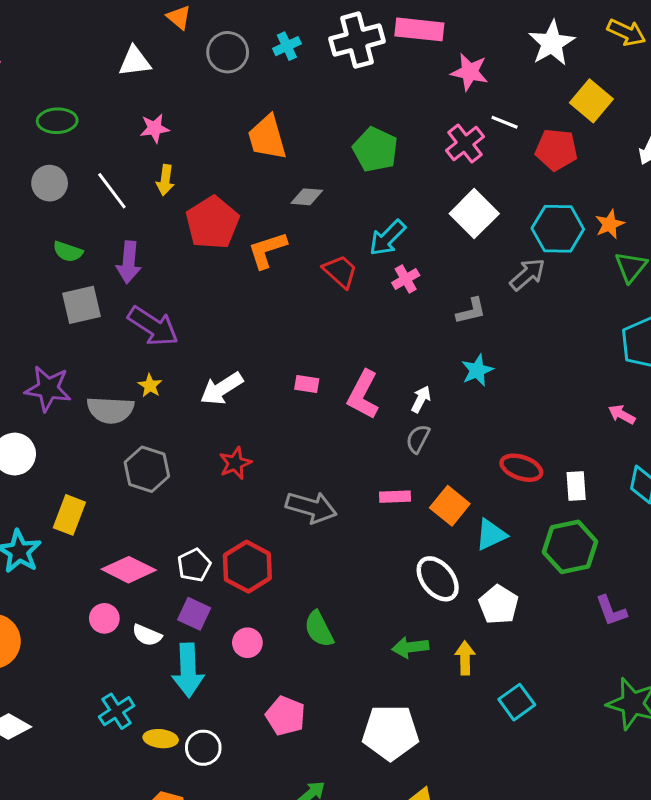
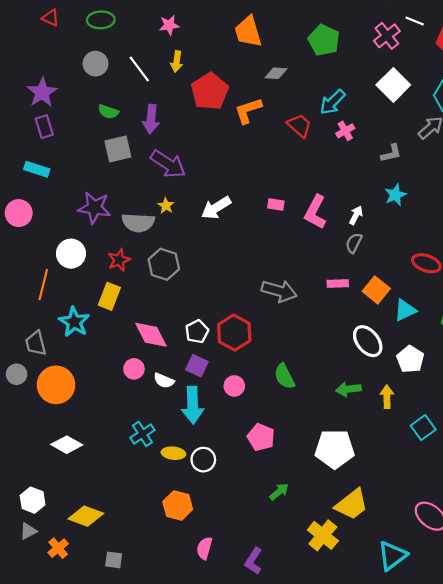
red star: (235, 463) -> (119, 260), moved
pink diamond: (129, 570) -> (151, 335), turned 36

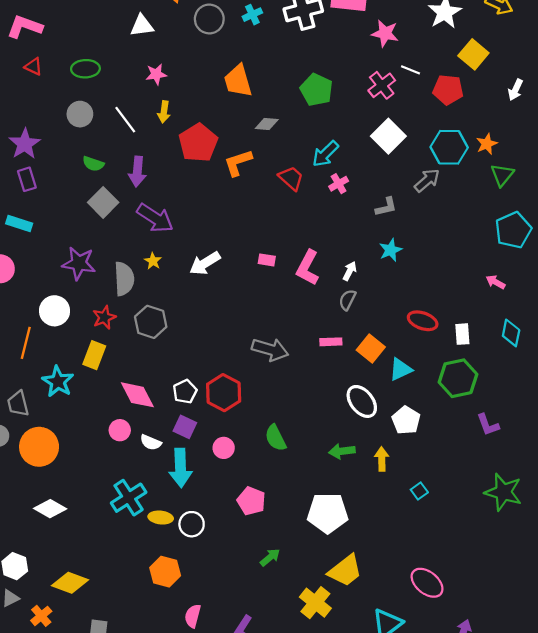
gray square: (118, 149) -> (103, 202), turned -32
gray semicircle: (138, 223) -> (124, 279), turned -96
cyan square: (423, 428) -> (419, 491), size x0.7
cyan cross: (142, 434) -> (129, 498), size x1.4

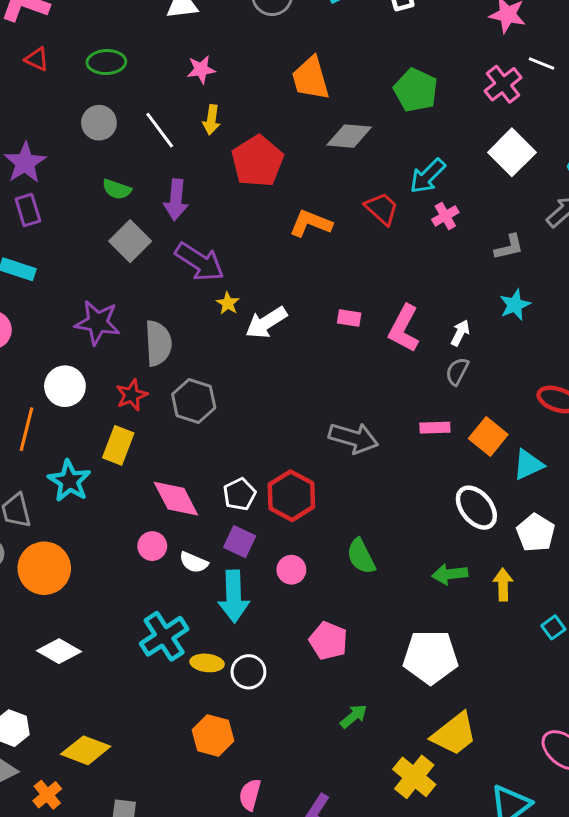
gray diamond: (267, 124) -> (349, 136), size x1.4
orange L-shape: (238, 163) -> (311, 223), moved, turned 40
yellow star: (153, 261) -> (228, 303), moved

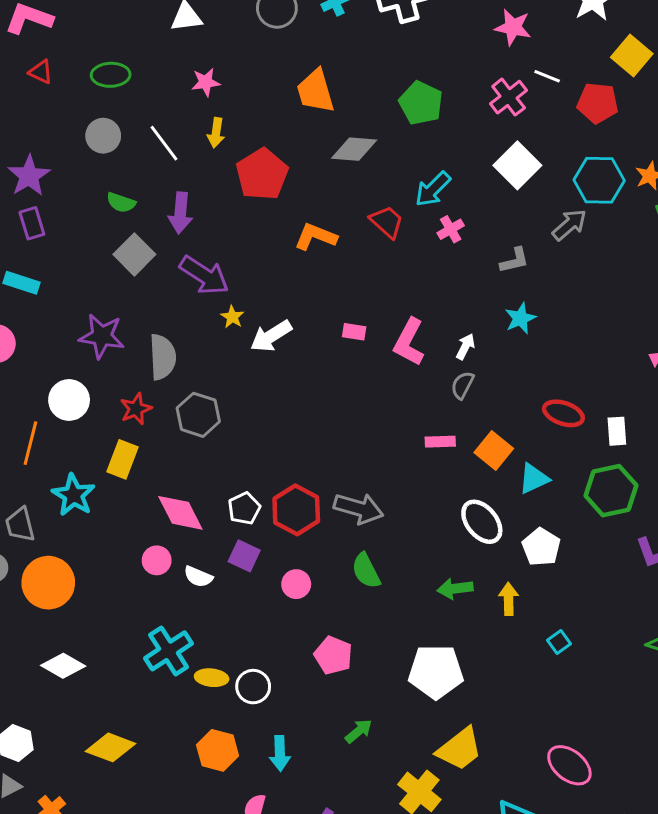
gray arrow: (354, 438) -> (359, 508), moved
cyan arrow: (234, 596) -> (280, 753), moved, size x0.7
yellow diamond: (86, 750) -> (111, 747), moved

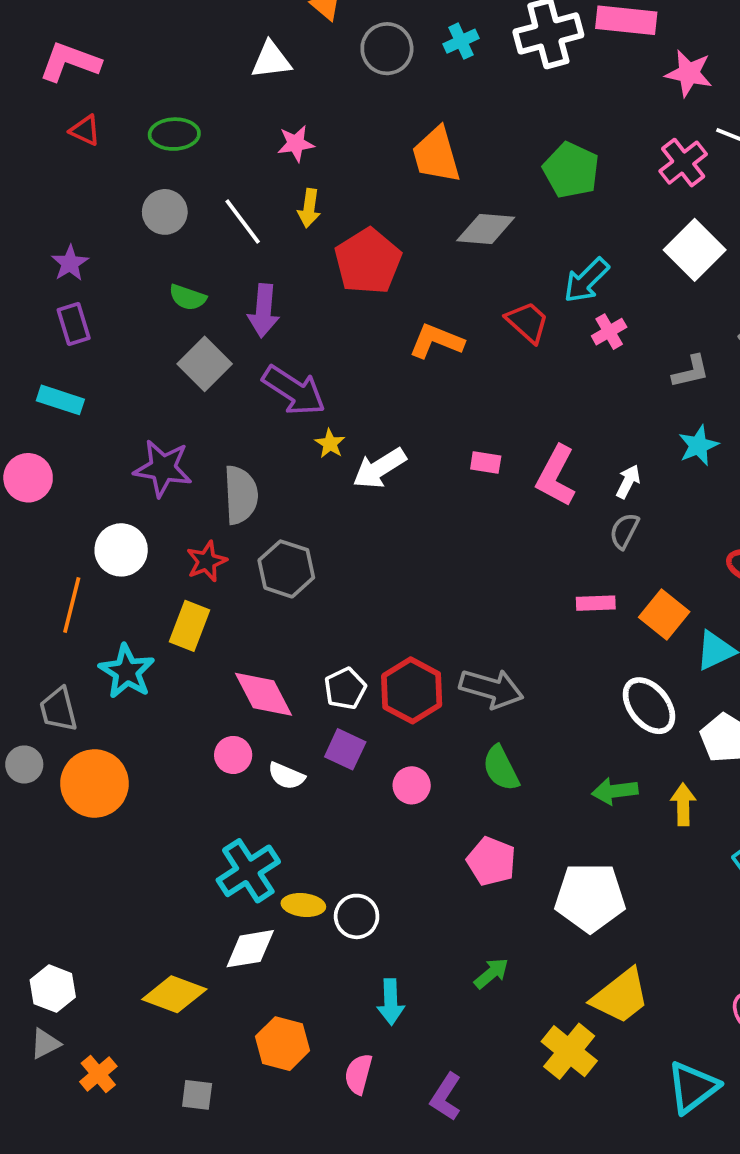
purple star: (29, 176) -> (70, 263), size x0.7
pink pentagon: (333, 655) -> (491, 861), moved
white diamond: (63, 666) -> (250, 949), moved, turned -39
orange hexagon: (218, 750) -> (283, 1044), moved

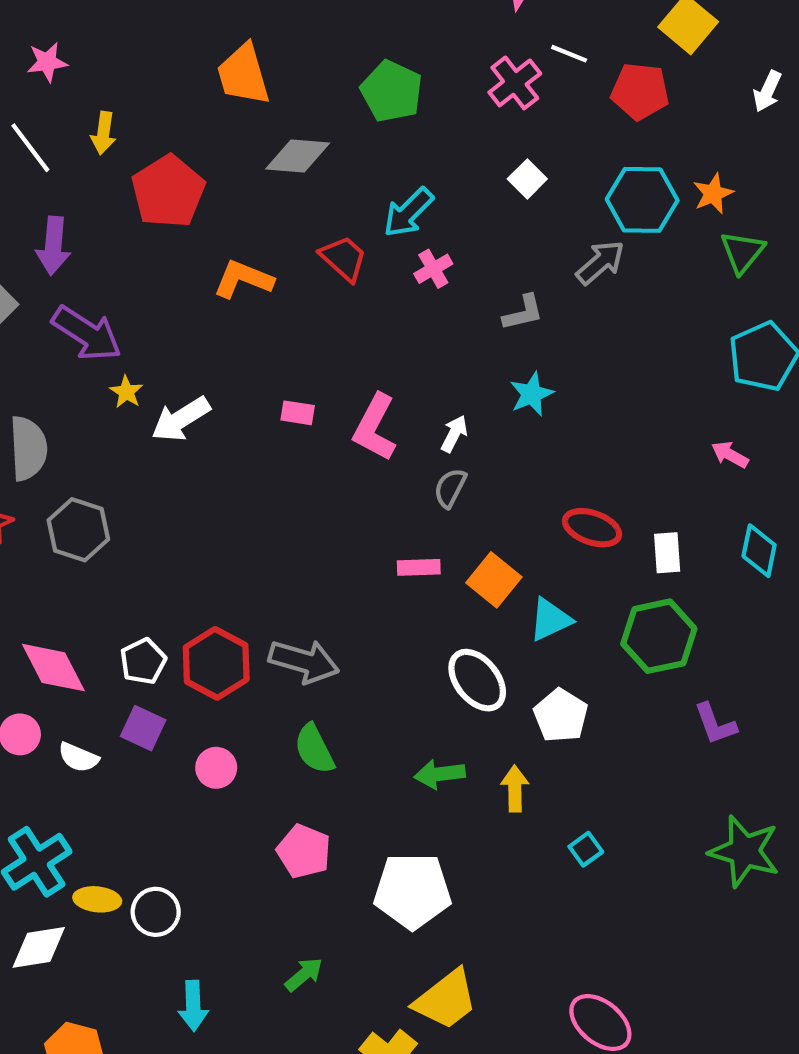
pink star: (296, 144) -> (47, 62), moved
white square: (695, 250) -> (527, 179), size x0.6

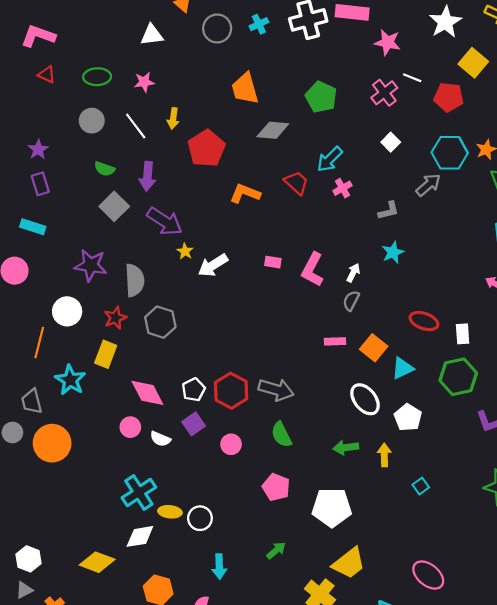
purple square: (143, 728) -> (194, 424), turned 30

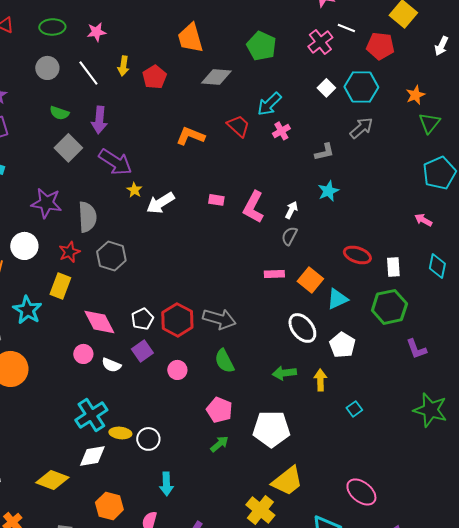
red pentagon: (206, 148) -> (154, 77), moved, size x0.7
cyan hexagon: (450, 153) -> (361, 87), moved
green arrow: (276, 550) -> (219, 444), moved

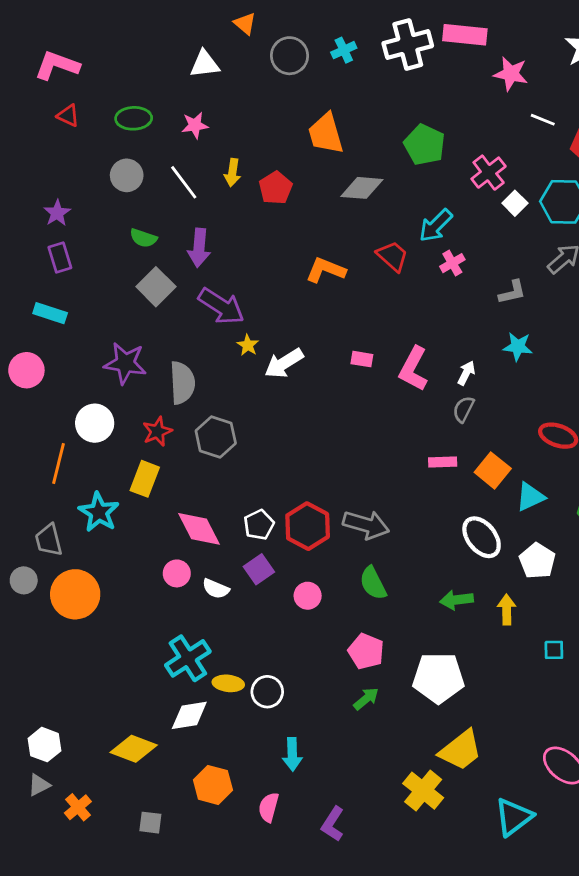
pink cross: (320, 42) -> (489, 173), moved
cyan star: (328, 191) -> (518, 347), turned 30
cyan square: (354, 409) -> (554, 650), turned 35

